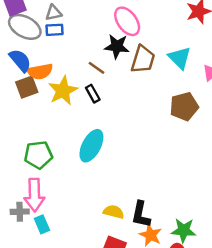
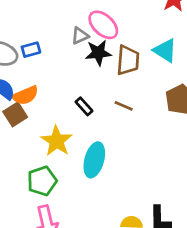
gray triangle: (54, 13) -> (80, 36), moved
brown line: (96, 68) -> (124, 106), moved
yellow star: (63, 91) -> (57, 141), moved

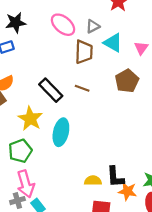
gray triangle: (80, 36) -> (93, 26), moved
black star: (98, 53) -> (16, 23), moved
black rectangle: (84, 106) -> (51, 90), size x1.6

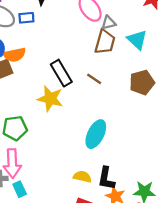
gray triangle: (93, 26) -> (109, 23), moved
yellow star: (30, 119) -> (50, 99), moved, turned -30
cyan ellipse: (61, 132) -> (96, 134), moved

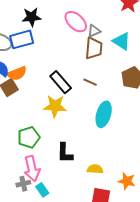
blue rectangle: (26, 18) -> (22, 39), size x1.6
cyan ellipse: (96, 134) -> (104, 114), moved
black L-shape: (106, 178) -> (65, 153), moved

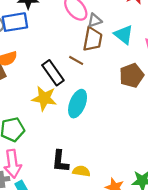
brown line: (90, 82) -> (76, 60), moved
cyan ellipse: (104, 114) -> (78, 104), moved
black L-shape: (65, 153) -> (60, 161), moved

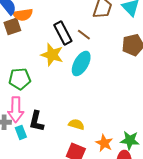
brown line: (76, 60) -> (84, 35), moved
black L-shape: (60, 161) -> (36, 121), moved

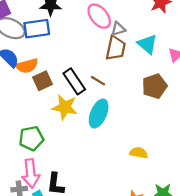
brown square: (12, 26) -> (43, 81), moved
yellow semicircle: (76, 124) -> (139, 153), moved

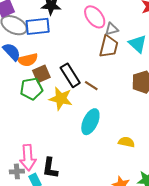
brown line: (98, 81) -> (91, 86), moved
cyan ellipse: (99, 114) -> (90, 122), moved
green pentagon: (31, 138) -> (31, 89), moved

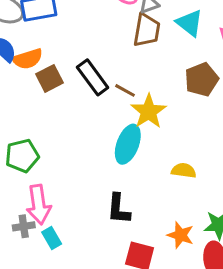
green pentagon: (31, 89) -> (22, 156), moved
yellow star: (61, 99) -> (149, 111), moved, turned 30
black L-shape: (50, 168) -> (119, 209), moved

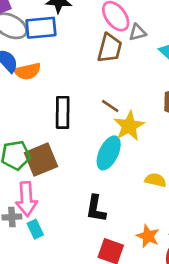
brown trapezoid: (147, 30) -> (110, 48), moved
black rectangle: (93, 77) -> (63, 112), moved, turned 32
brown square: (50, 78) -> (41, 160), moved, size x1.4

